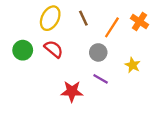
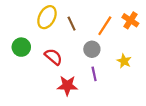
brown line: (83, 18) -> (72, 24), moved
red semicircle: (54, 49) -> (53, 57), moved
purple line: (101, 79) -> (94, 74), turned 48

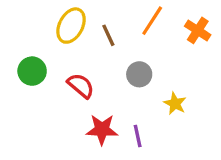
orange line: (105, 26) -> (152, 21), moved
yellow star: (124, 61) -> (175, 104), moved
purple line: (94, 74) -> (138, 136), moved

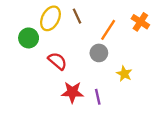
orange line: (152, 21) -> (108, 30), moved
brown line: (108, 35) -> (77, 16), moved
green circle: (32, 71) -> (29, 38), moved

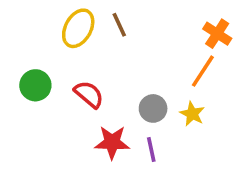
orange line: (108, 30) -> (203, 71), moved
green circle: (29, 38) -> (35, 85), moved
gray circle: (99, 53) -> (153, 108), moved

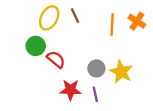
orange line: (203, 71) -> (112, 25), moved, turned -30
green circle: (35, 85) -> (36, 46), moved
yellow star: (192, 114) -> (121, 72), size x1.5

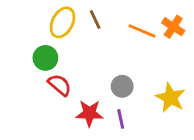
orange line: (112, 25) -> (142, 31), turned -70
red semicircle: (56, 59) -> (60, 85), moved
yellow star: (121, 72) -> (170, 98), moved

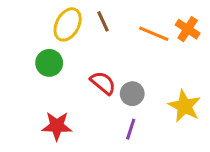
red semicircle: (60, 85) -> (103, 83), moved
red star: (89, 113) -> (57, 126), moved
purple line: (121, 119) -> (131, 129), turned 30

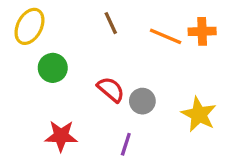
yellow ellipse: (68, 24) -> (29, 26), moved
orange cross: (188, 29) -> (202, 31), turned -35
purple line: (131, 129) -> (126, 144), moved

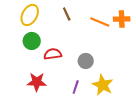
yellow ellipse: (29, 26) -> (30, 15), moved
red semicircle: (111, 89) -> (53, 54), moved, turned -48
yellow star: (199, 114) -> (103, 85), moved

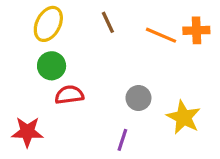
red semicircle: (53, 54) -> (69, 95), moved
red star: (37, 82) -> (27, 132), moved
yellow star: (103, 85) -> (184, 117), moved

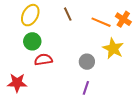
orange cross: (196, 30) -> (123, 19), turned 35
yellow star: (184, 117) -> (113, 48), moved
purple line: (122, 140) -> (86, 88), moved

